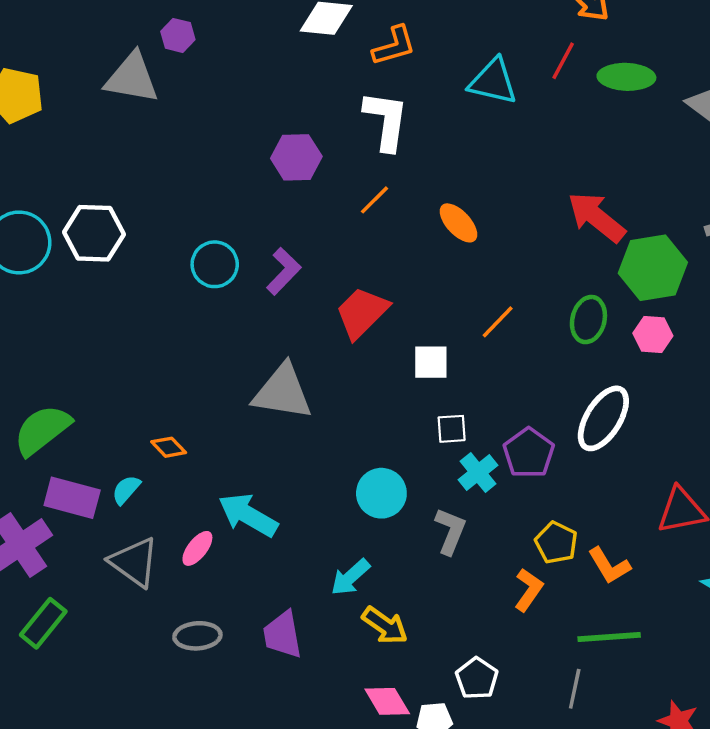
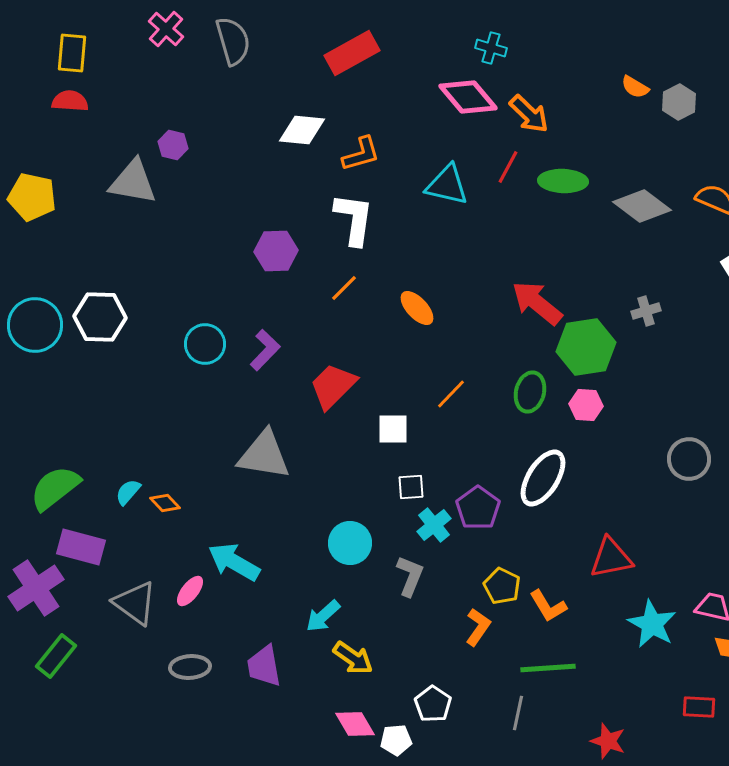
cyan semicircle: (126, 490) -> (128, 492), moved

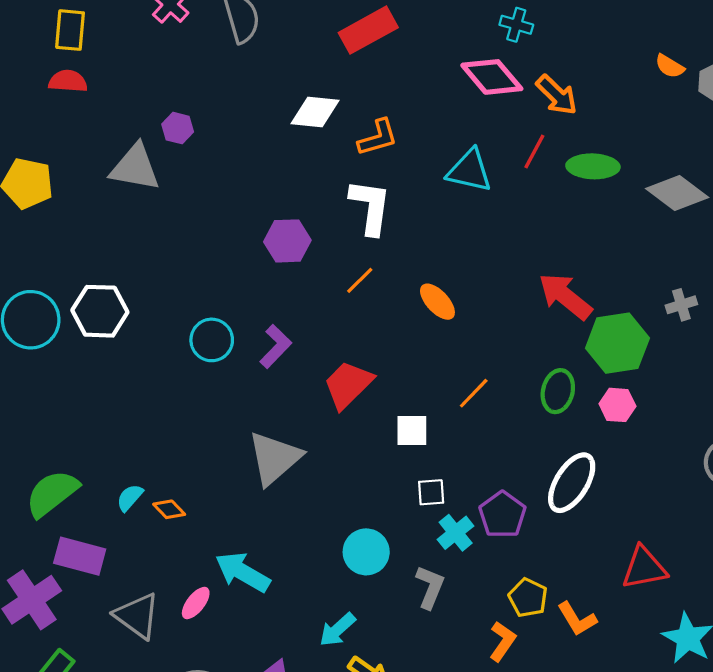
gray triangle: (264, 455) -> (275, 458), turned -50

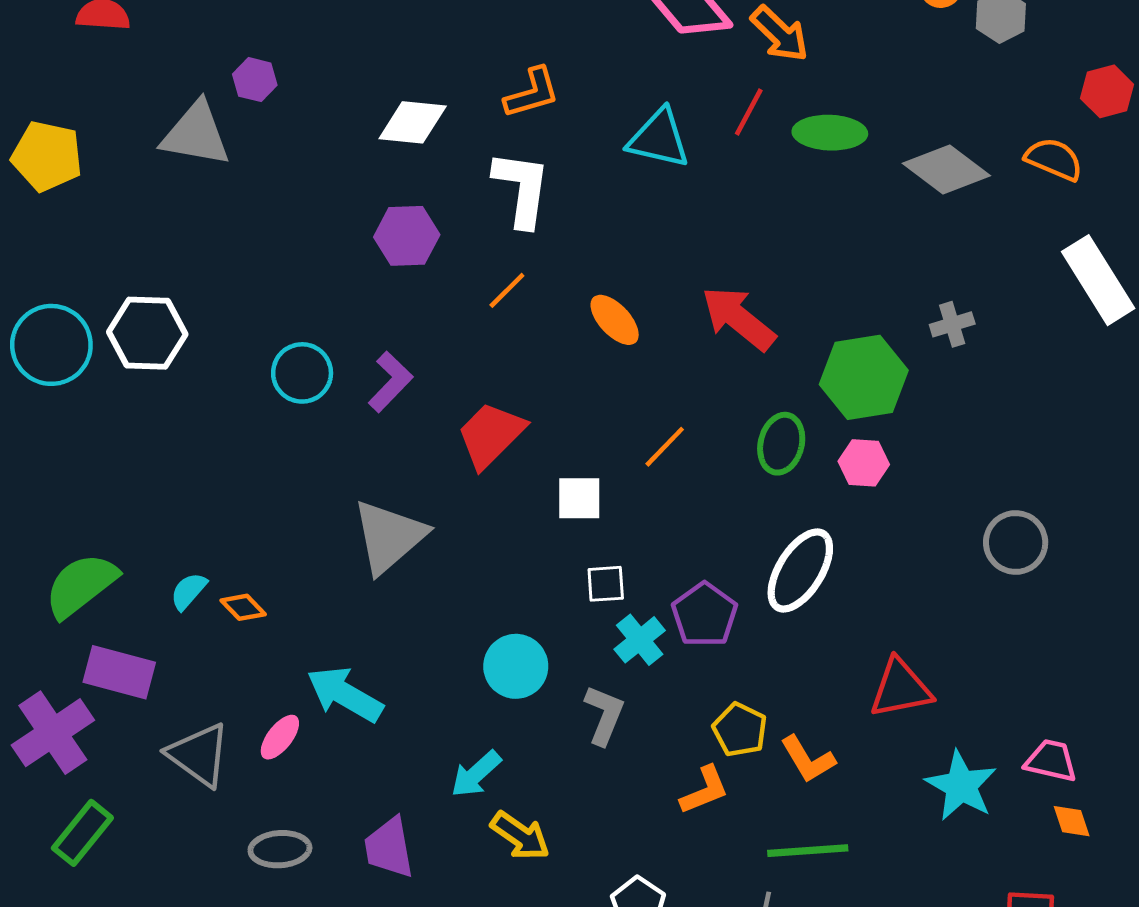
white diamond: (315, 112) -> (413, 122), moved
red arrow: (565, 296) -> (738, 318), moved
orange L-shape: (502, 641) -> (705, 790), turned 33

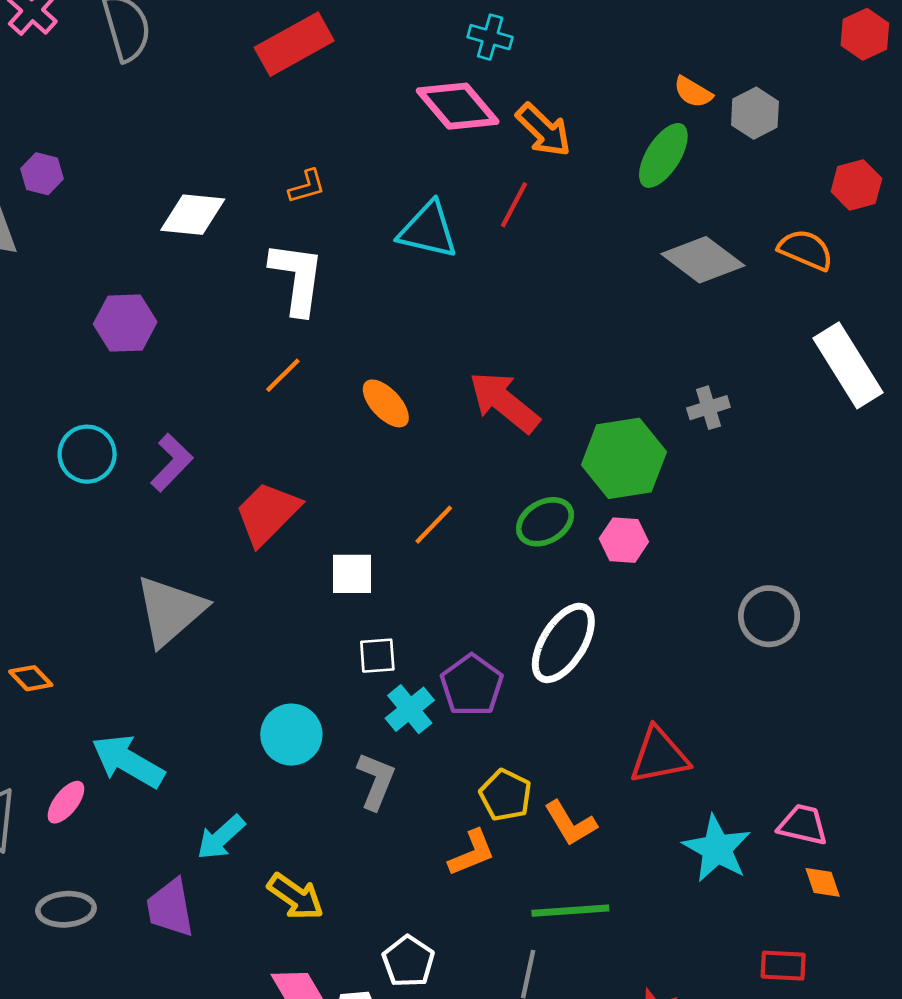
orange L-shape: (532, 93) -> (307, 186), size x0.7
green ellipse: (830, 133) -> (663, 155), moved, turned -60
purple hexagon: (407, 236) -> (125, 323), moved
green ellipse: (781, 444) -> (545, 522), turned 46
cyan arrow: (476, 774) -> (221, 837), moved

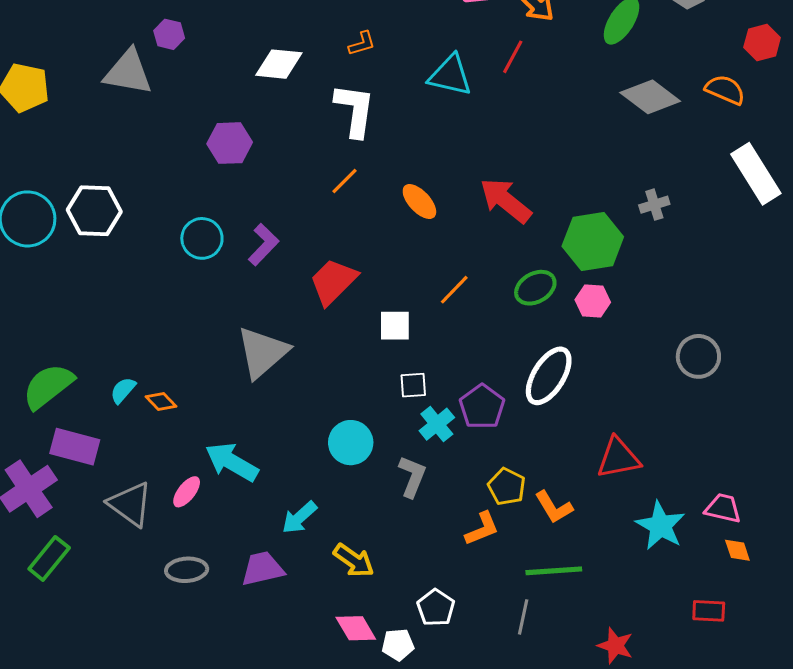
purple trapezoid: (170, 908) -> (262, 569), turned 87

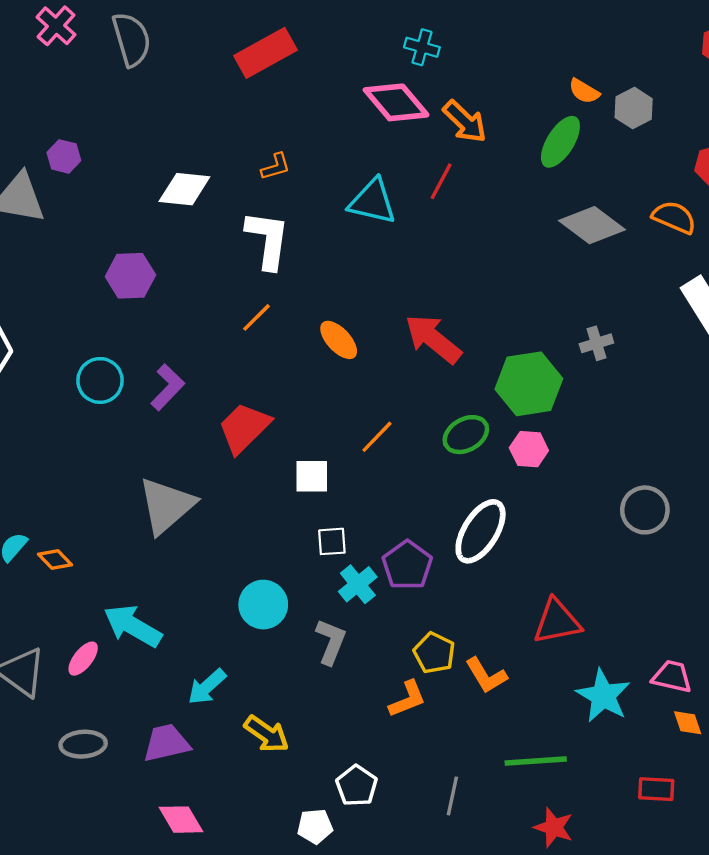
green line: (554, 571) -> (536, 761), moved
pink diamond: (356, 628) -> (181, 820), moved

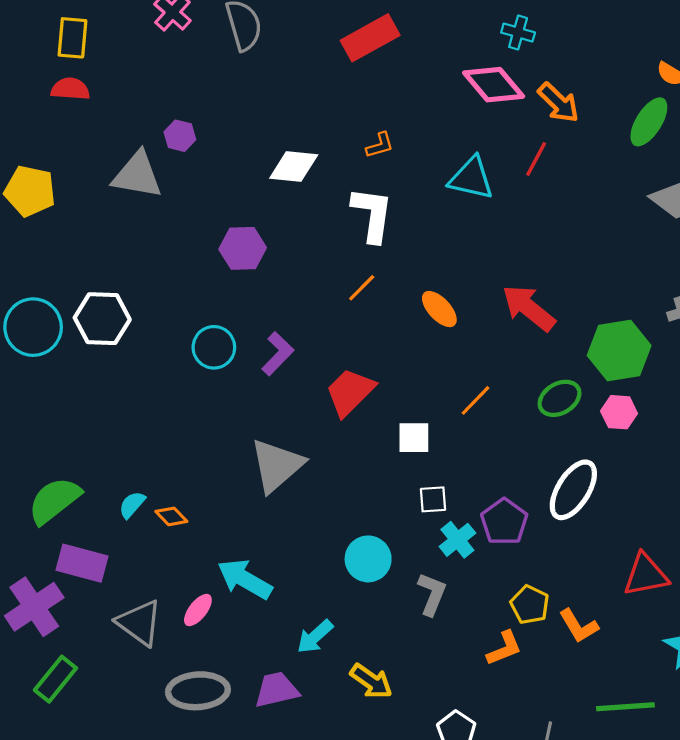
gray ellipse: (83, 744) -> (198, 691), size x1.4

